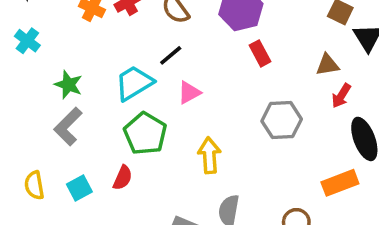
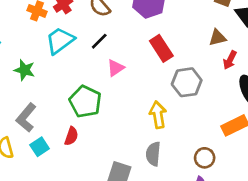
red rectangle: (260, 53) -> (161, 48), moved, size x1.4
cyan trapezoid: (134, 83) -> (60, 41), moved
gray L-shape: (68, 126) -> (26, 118), moved
yellow arrow: (209, 155) -> (158, 115), moved

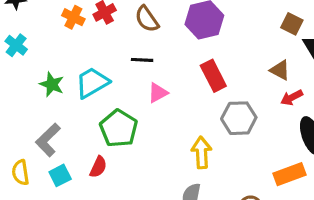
brown triangle: (217, 38) -> (280, 70), turned 36
cyan trapezoid: (60, 41) -> (92, 83), moved
black line: (99, 41) -> (142, 60), turned 42
red arrow: (230, 60) -> (292, 98), turned 30

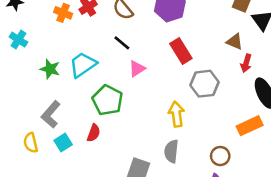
black line: (142, 60) -> (122, 43), turned 42
red arrow: (292, 98) -> (246, 63), turned -42

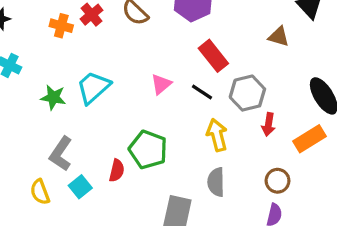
black line: (122, 43) -> (202, 92), moved
red arrow: (246, 63) -> (268, 124), moved
green pentagon: (108, 100) -> (148, 150), moved

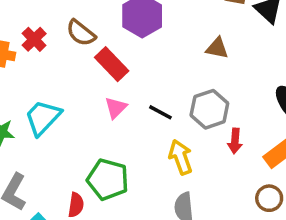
brown triangle: (279, 37) -> (217, 48), moved
red rectangle: (213, 56) -> (112, 64), moved
brown circle: (278, 181) -> (269, 198), moved

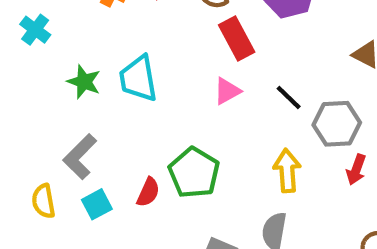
black line: (160, 112) -> (289, 98), moved
cyan trapezoid: (43, 118) -> (138, 79), turned -69

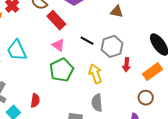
pink triangle: (227, 91) -> (58, 45), turned -40
green pentagon: (194, 173) -> (62, 70), moved, turned 30

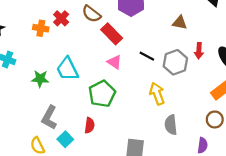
red arrow: (126, 65) -> (199, 51), moved
green pentagon: (62, 70) -> (102, 94), moved
gray semicircle: (97, 103) -> (171, 125), moved

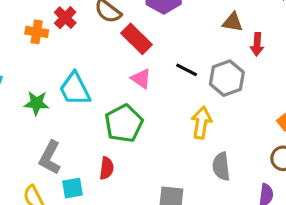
red arrow: (199, 51) -> (257, 44), moved
yellow arrow: (157, 94) -> (201, 123), turned 30
cyan square: (65, 139) -> (72, 188), turned 35

